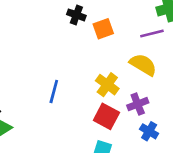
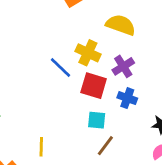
blue line: (54, 92) -> (60, 67), moved, turned -50
blue cross: (149, 131) -> (127, 98), moved

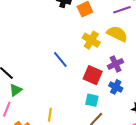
yellow cross: (88, 53) -> (91, 40), moved
blue line: (60, 67) -> (60, 59), moved

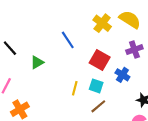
purple cross: (116, 64) -> (134, 50), moved
green triangle: (16, 90) -> (37, 62), moved
yellow line: (50, 115) -> (75, 88), moved

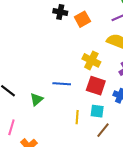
yellow cross: (102, 23) -> (91, 60), moved
blue line: (68, 40) -> (62, 84), moved, turned -42

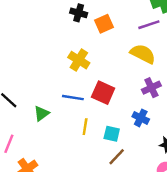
yellow cross: (91, 60) -> (79, 60), moved
red square: (96, 86) -> (103, 93), moved
yellow line: (77, 117) -> (85, 127), moved

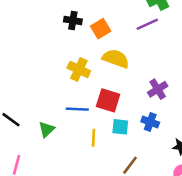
yellow semicircle: (143, 54) -> (116, 59), moved
cyan square: (112, 134) -> (120, 127), moved

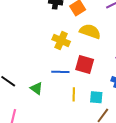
cyan square: (120, 127) -> (96, 97), moved
green triangle: (47, 129) -> (36, 88), turned -40

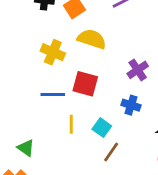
green triangle: (36, 88) -> (26, 148), moved
cyan square: (96, 97) -> (102, 128), turned 32

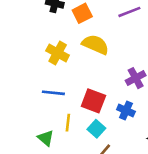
red square: (85, 84) -> (93, 101), moved
green triangle: (26, 148) -> (46, 138), moved

